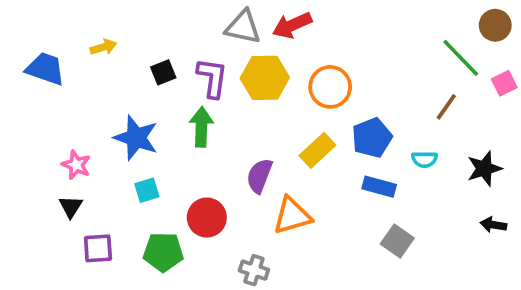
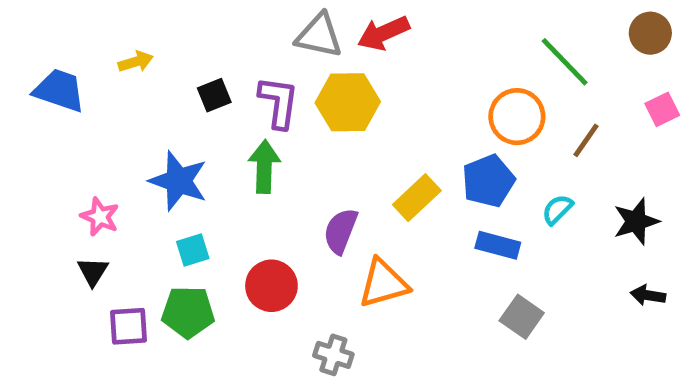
green line: (461, 58) -> (565, 62), moved
orange circle: (330, 87) -> (517, 117), moved
cyan semicircle: (424, 159) -> (557, 209), turned 135
green pentagon: (163, 252) -> (188, 312), moved

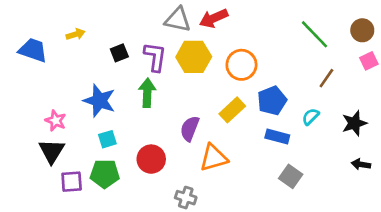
brown circle: (650, 33) -> (362, 30), moved
orange circle: (517, 117) -> (241, 65), moved
black triangle: (93, 271) -> (52, 151), size x1.5

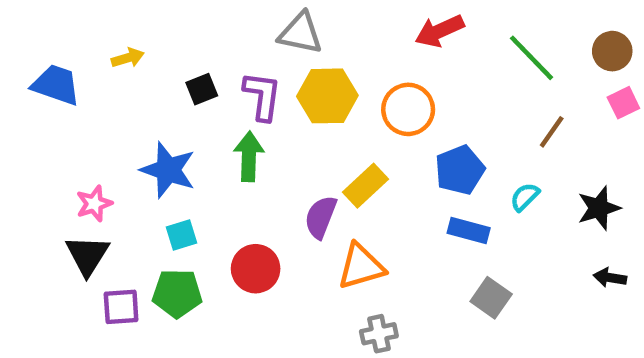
red arrow: (214, 18) -> (440, 31), moved
yellow rectangle: (232, 110) -> (365, 186), moved
pink star: (56, 121) -> (94, 204), turned 30
gray cross: (186, 198) -> (379, 334), moved, turned -30

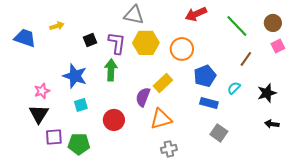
green pentagon: (177, 293) -> (79, 144), moved

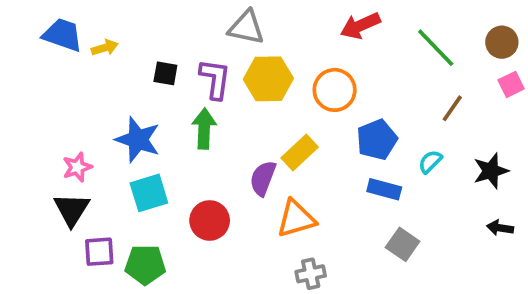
blue trapezoid: (25, 38) -> (62, 35), moved
black square: (90, 40) -> (165, 73), turned 32
cyan square: (81, 105) -> (149, 193), size x1.5

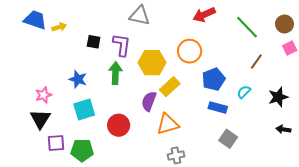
yellow hexagon: (268, 79) -> (152, 63), moved
blue star: (138, 140) -> (78, 79), size x0.7

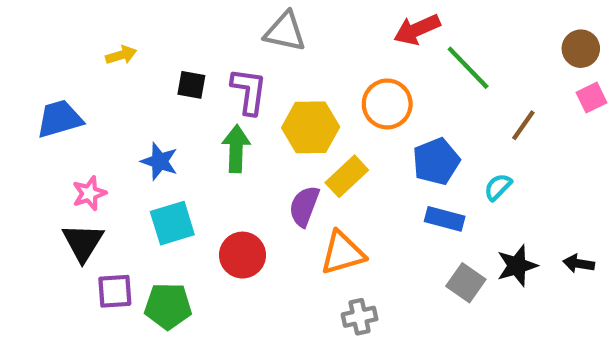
blue trapezoid: (35, 20) -> (59, 119), moved, turned -35
green line: (247, 27) -> (468, 68), moved
black star: (278, 97) -> (517, 266), moved

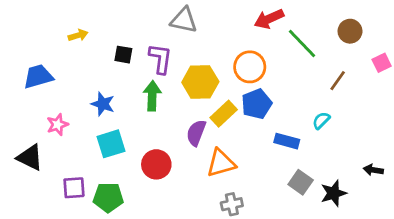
brown circle: (581, 49) -> (350, 31), moved
blue pentagon: (436, 161) -> (257, 104), moved
black triangle: (83, 242) -> (30, 158), moved, turned -36
black star: (517, 266) -> (334, 193), moved

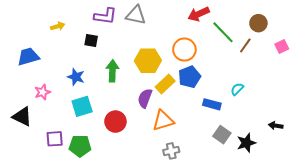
purple L-shape: (160, 59) -> (105, 16), moved, turned 90
brown line: (338, 81) -> (245, 45), moved

